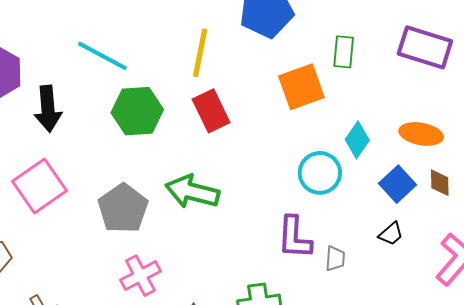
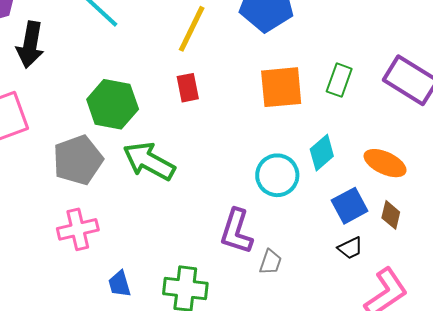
green rectangle: (344, 52) -> (339, 80), moved
green hexagon: (137, 111) -> (113, 104), moved
red rectangle: (211, 111) -> (188, 88), size x0.7
black trapezoid: (391, 234) -> (350, 248), moved

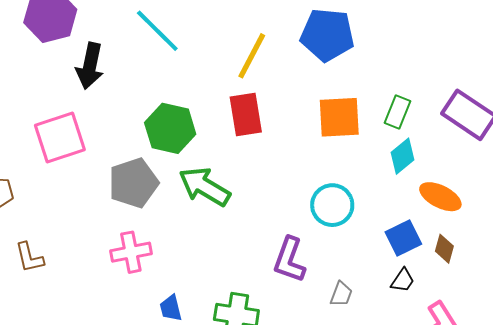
red rectangle: (188, 88) -> (246, 115), size x1.5
cyan diamond: (322, 153) -> (403, 156), moved
black trapezoid: (350, 248) -> (403, 280), turned -32
gray trapezoid: (270, 262) -> (341, 294), moved

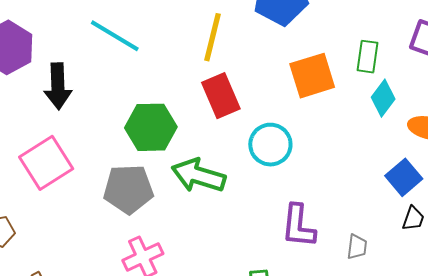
gray pentagon: (133, 183) -> (128, 189), turned 30
cyan circle: (332, 205) -> (270, 145), moved

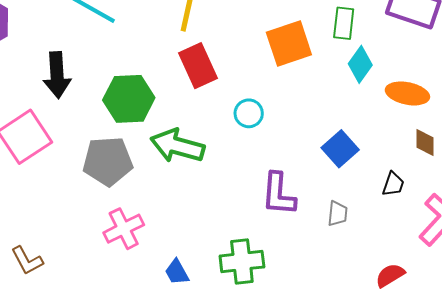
black arrow: (58, 86) -> (57, 75), moved
cyan circle: (270, 145) -> (249, 113), size x0.7
blue square: (404, 177) -> (340, 149), moved

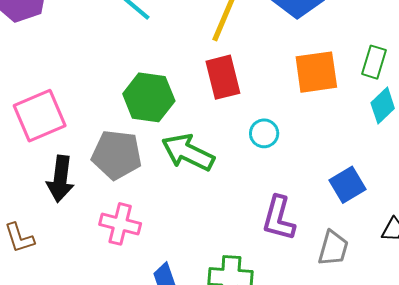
black arrow: (57, 75) -> (60, 179), moved
gray trapezoid: (338, 214) -> (333, 248), size x1.4
pink cross: (124, 229) -> (120, 224), turned 30

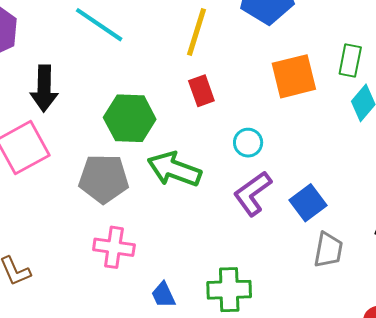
red rectangle: (223, 77) -> (201, 91), size x0.7
black arrow: (60, 179) -> (44, 88), moved
blue square: (347, 185) -> (308, 203), moved
purple L-shape: (279, 218) -> (253, 193), moved, turned 45

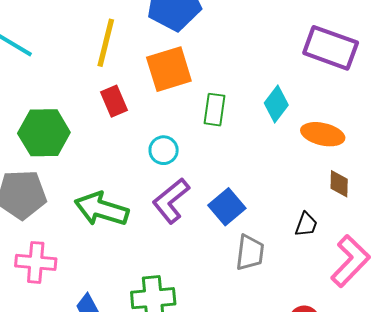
green rectangle: (350, 61) -> (214, 110), moved
orange square: (294, 76) -> (169, 69), moved
green arrow: (174, 169) -> (101, 209), moved

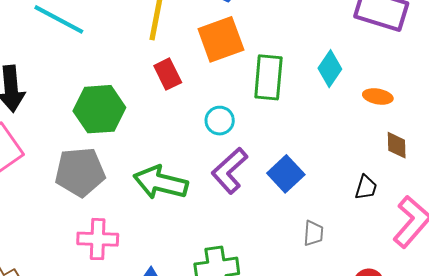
green rectangle: (214, 110) -> (268, 77), size x1.4
orange ellipse: (323, 134) -> (378, 96), size x0.7
gray trapezoid: (250, 253) -> (313, 233), moved, size x0.7

